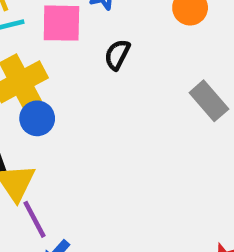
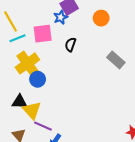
purple line: (34, 219) -> (43, 126), turned -30

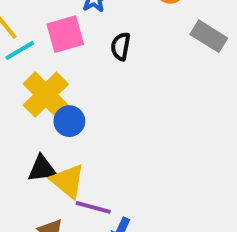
gray rectangle: (116, 60) -> (209, 36), moved

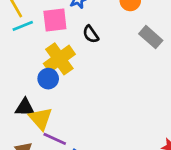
black semicircle: (121, 46) -> (91, 34), turned -54
yellow cross: (46, 95) -> (59, 59), moved

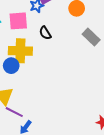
yellow cross: (59, 59) -> (20, 51), turned 35

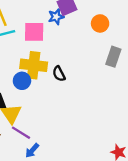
black semicircle: (45, 33) -> (59, 74), moved
gray rectangle: (91, 37) -> (113, 57), turned 60

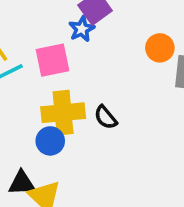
orange circle: (100, 23) -> (160, 48), moved

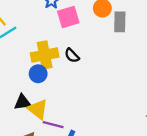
pink square: (52, 60) -> (68, 17), moved

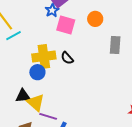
pink square: (68, 17) -> (66, 25), turned 30
gray rectangle: (120, 22) -> (115, 45), moved

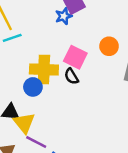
orange circle: (95, 19) -> (109, 46), moved
pink square: (66, 25) -> (75, 57), moved

